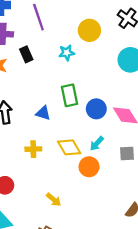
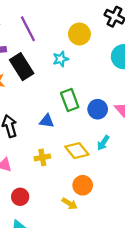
black rectangle: (26, 54) -> (22, 67), size x1.6
orange circle: (89, 167) -> (83, 185), moved

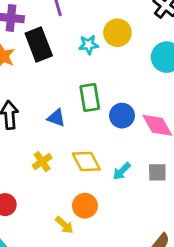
yellow circle: (79, 34) -> (117, 33), moved
cyan arrow: (103, 143) -> (122, 171), moved
yellow cross: (42, 157) -> (42, 162), turned -35

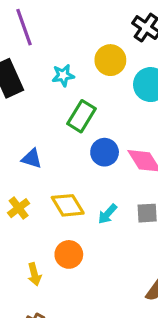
yellow circle: (117, 33) -> (110, 60), moved
green rectangle: (90, 97) -> (82, 116), moved, turned 44
yellow arrow: (64, 225) -> (34, 274), moved, turned 36

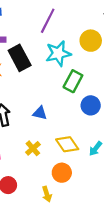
purple line: (24, 27) -> (48, 21), moved, turned 50
cyan star: (63, 75) -> (58, 53), size x1.6
orange circle: (69, 254) -> (62, 173), moved

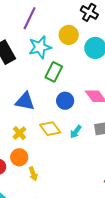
blue circle: (91, 105) -> (65, 101), moved
blue triangle: (40, 113) -> (25, 101), size x1.5
orange circle: (62, 173) -> (19, 157), moved

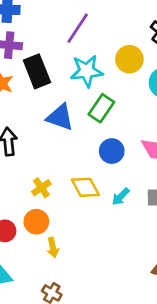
blue triangle: (25, 101) -> (60, 117), moved

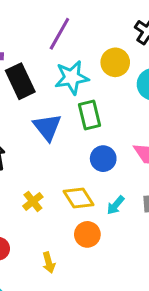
green rectangle: (101, 108) -> (90, 115), turned -44
blue triangle: (60, 117) -> (47, 127), turned 36
orange circle: (36, 222) -> (87, 234), moved

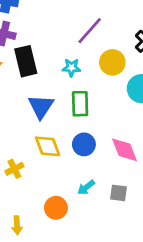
purple line: (59, 34) -> (90, 31), moved
cyan star: (72, 77) -> (71, 68), size x0.6
yellow diamond: (78, 198) -> (48, 146), moved

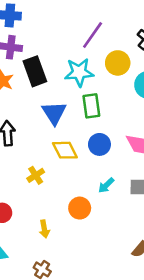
cyan star: (71, 68) -> (79, 72), size x1.6

